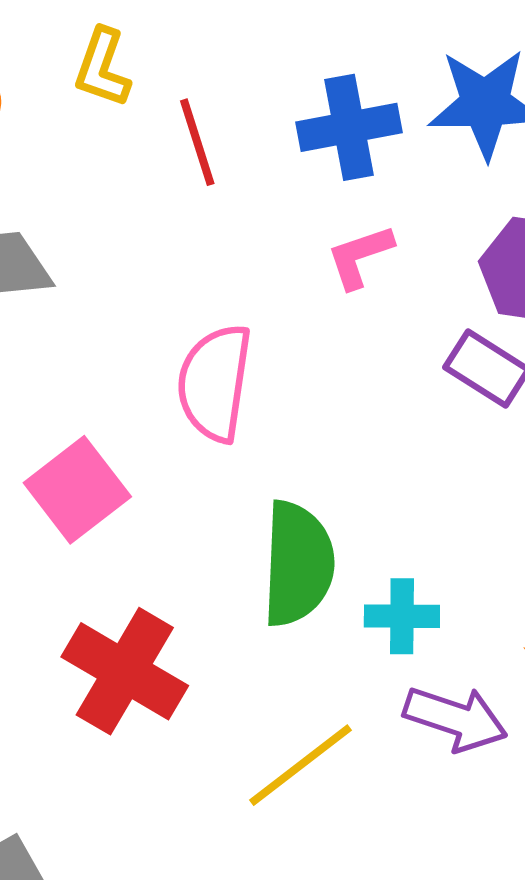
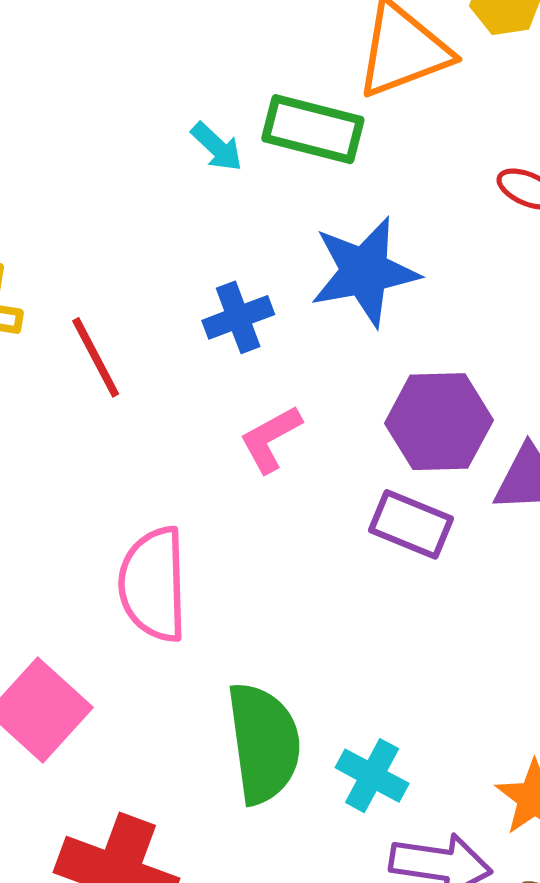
blue cross: (349, 127) -> (238, 317), size x0.7
cyan cross: (402, 616) -> (372, 776), turned 38

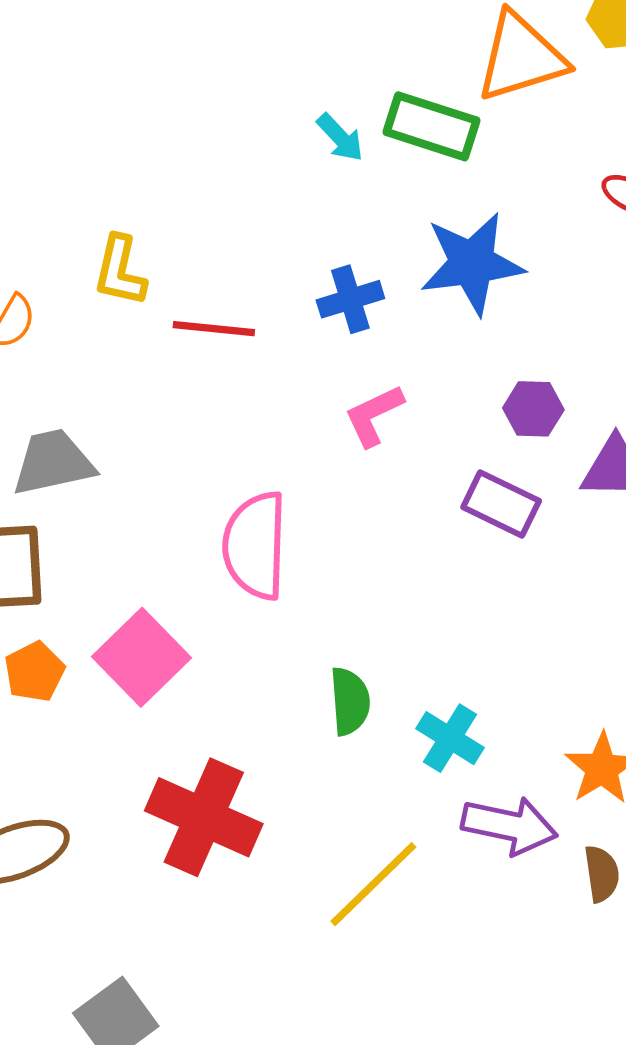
red line: (96, 357) -> (214, 329), turned -60
purple hexagon: (439, 422) -> (533, 409), size x0.6
green semicircle: (264, 743) -> (350, 701), size x0.6

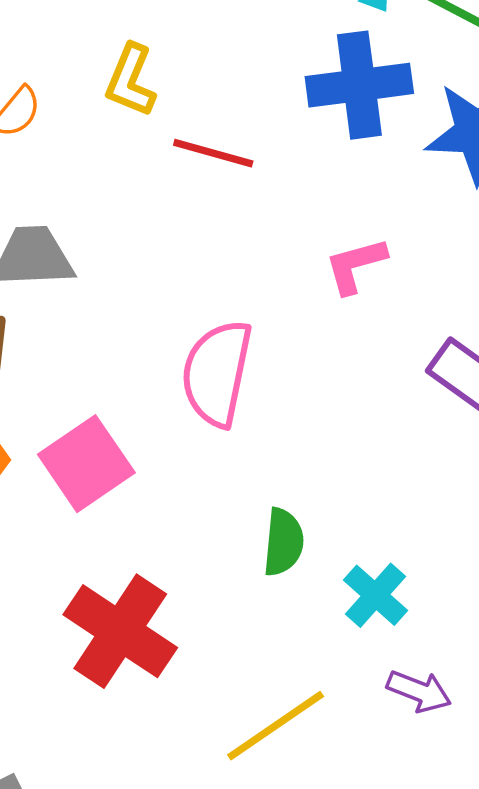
blue cross: (350, 299) -> (359, 85), moved, size x1.6
purple arrow: (509, 826) -> (419, 691), size x0.7

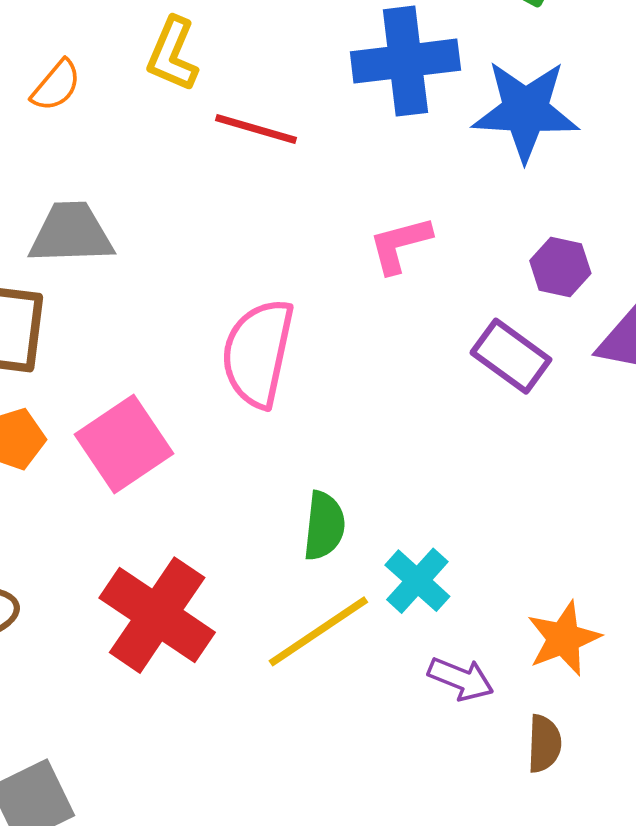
yellow line: (276, 726) -> (318, 631), moved

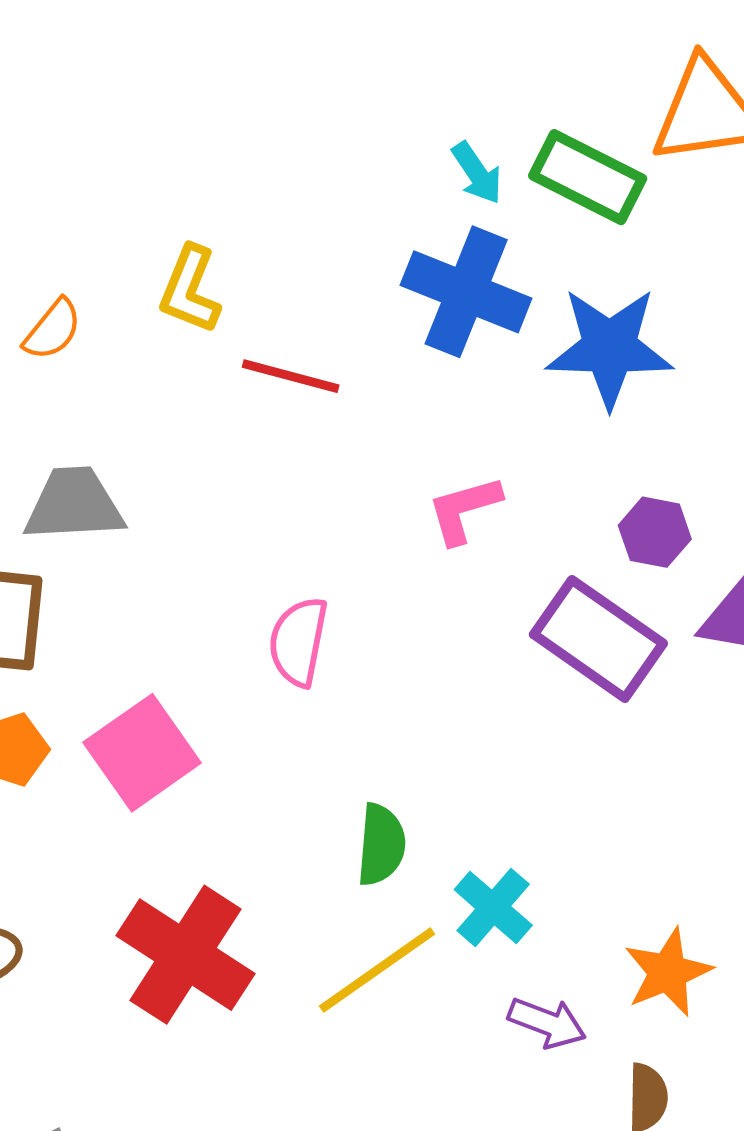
blue cross: (405, 61) -> (466, 292), turned 30
pink semicircle: (258, 353) -> (298, 642), size x0.7
purple rectangle: (511, 356) -> (598, 639), size x1.4

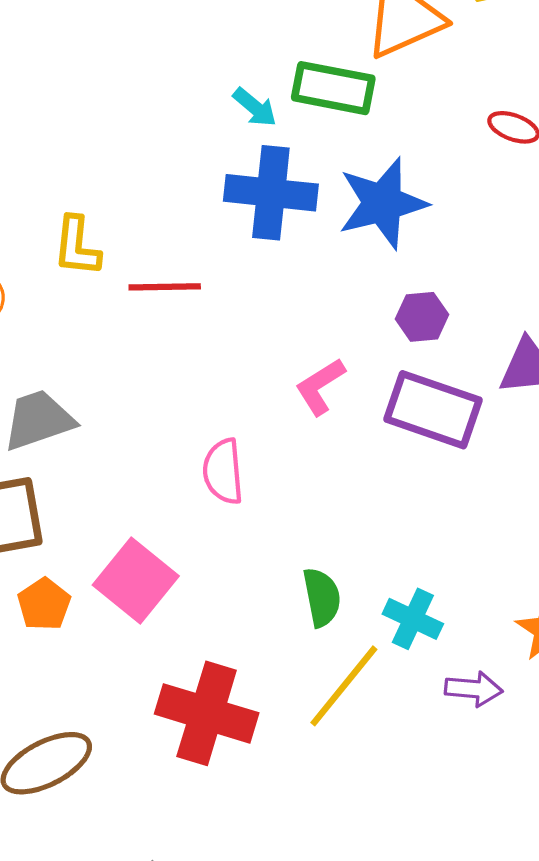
pink L-shape: (464, 510) -> (320, 386), moved
purple hexagon: (655, 532) -> (422, 317), moved

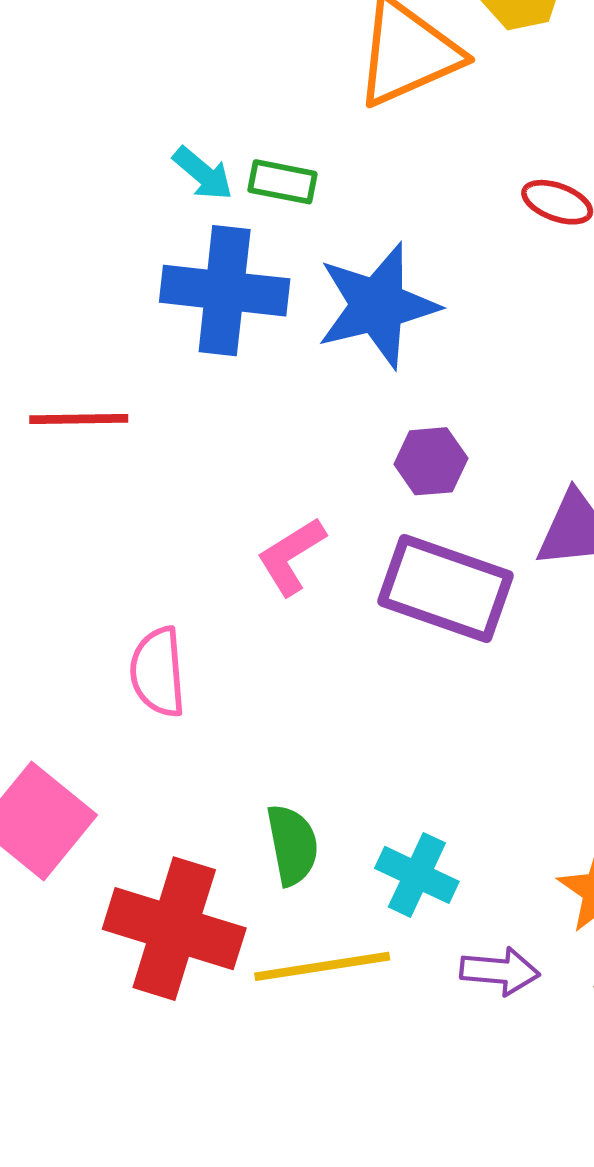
green rectangle: (333, 88) -> (282, 182), moved, size x0.6
yellow line: (344, 686) -> (322, 966), turned 42
red cross: (207, 713) -> (174, 929), moved

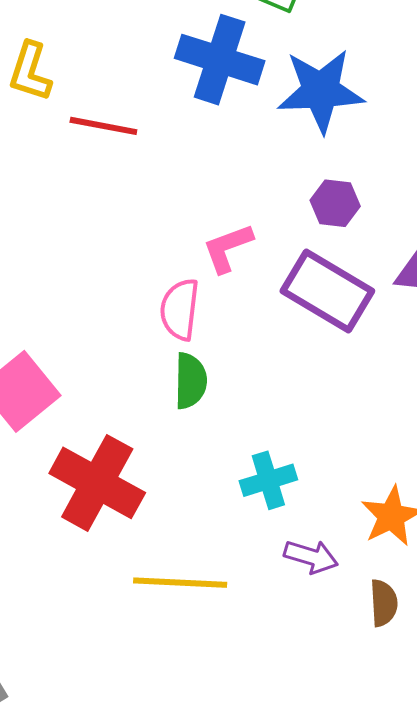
pink semicircle: (158, 672) -> (180, 309), moved
green semicircle: (292, 845) -> (190, 381), moved
cyan cross: (417, 875) -> (268, 480), turned 36
yellow line: (322, 966) -> (180, 583), moved

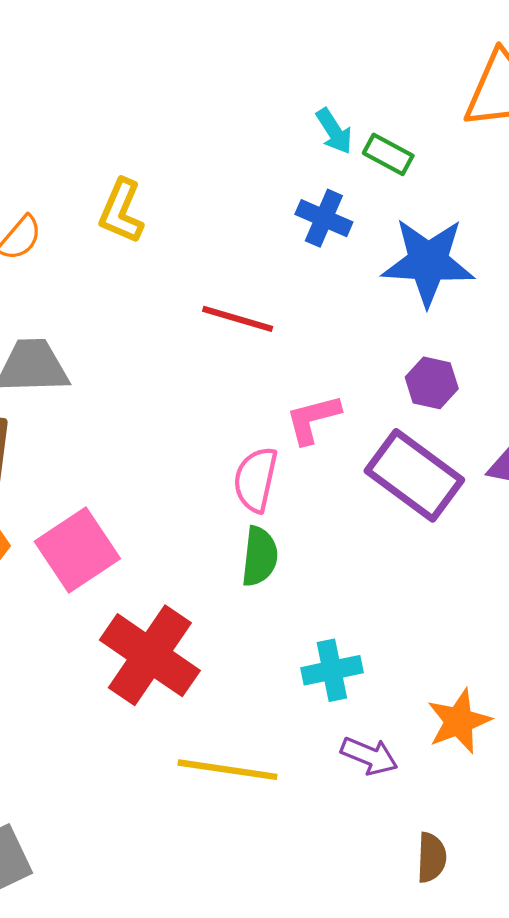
blue cross: (220, 60) -> (324, 218), size x0.6
red line: (103, 126) -> (238, 319), moved
brown semicircle: (384, 603) -> (431, 858), moved

